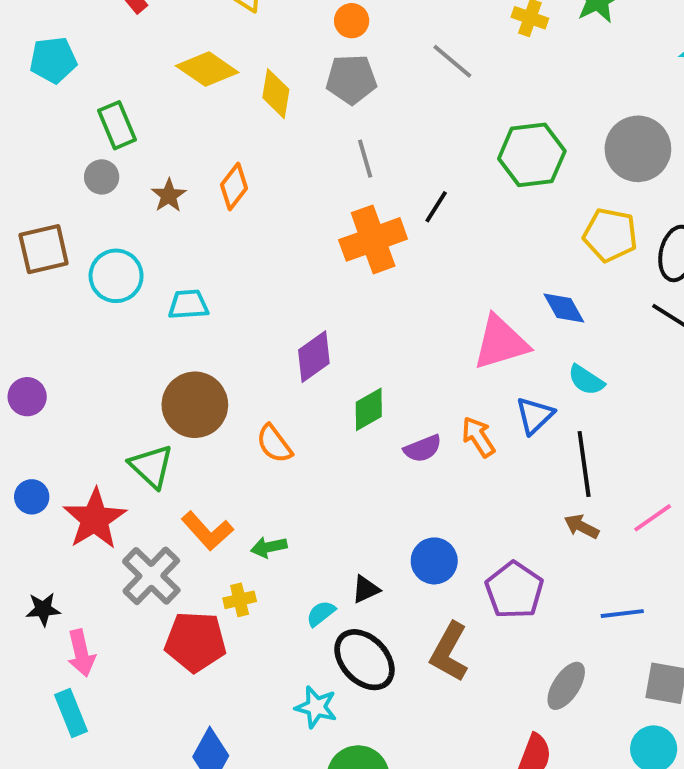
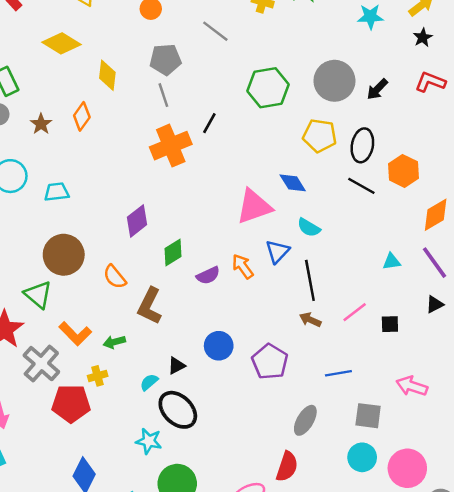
gray pentagon: (351, 79) -> (165, 59), moved
yellow diamond: (276, 94) -> (107, 75), moved
brown L-shape: (449, 652) -> (150, 306), moved

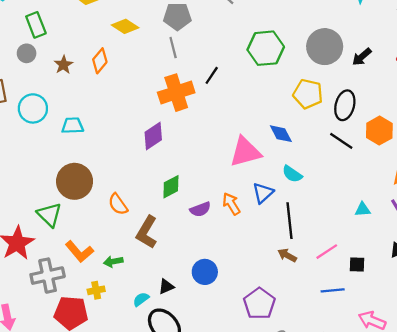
yellow diamond: (107, 75) -> (125, 26), turned -68
purple diamond: (137, 221) -> (153, 136), moved
purple pentagon: (270, 362) -> (259, 304), moved
gray cross: (41, 364) -> (48, 276), turned 32
blue line: (338, 373) -> (333, 290), moved

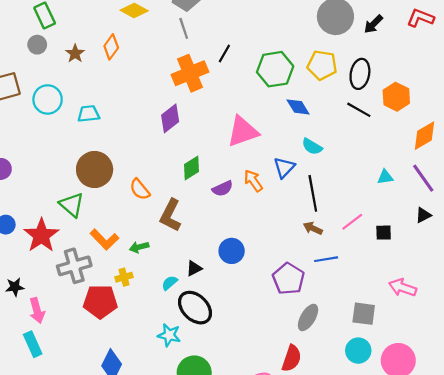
green hexagon: (266, 48) -> (275, 69), moved
pink triangle: (245, 152) -> (243, 131), moved
blue line: (333, 290) -> (326, 259), moved

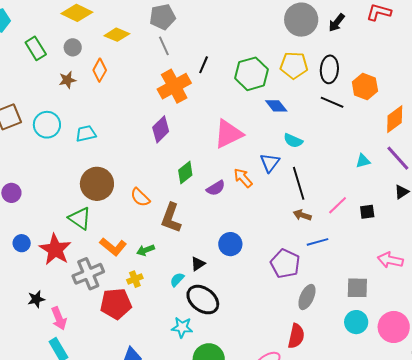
gray circle: (37, 45) -> (73, 47), moved
brown star: (75, 53) -> (67, 80), turned 30

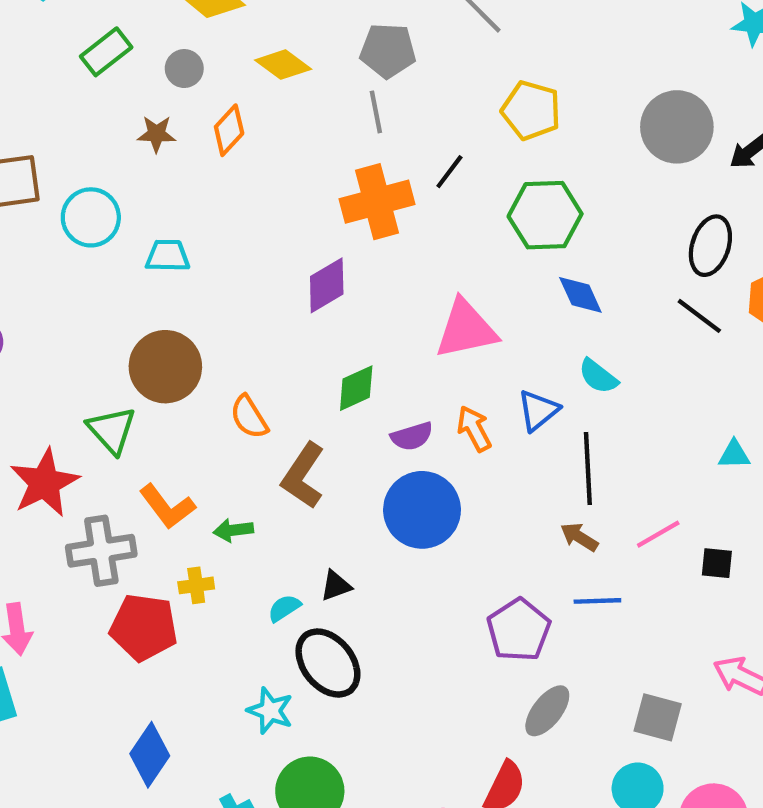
green rectangle: (36, 48) -> (106, 52), turned 70
yellow pentagon: (294, 65) -> (531, 110), moved
blue circle: (230, 244) -> (422, 510), moved, size x1.5

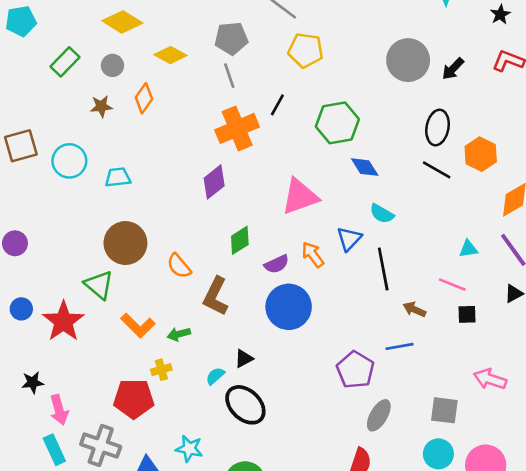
yellow pentagon: (531, 110) -> (306, 50), moved
pink line: (658, 534) -> (452, 285), moved, turned 60
brown arrow: (579, 537) -> (414, 309), moved
gray cross: (101, 551) -> (101, 445), moved, turned 36
cyan star: (270, 711) -> (189, 449), moved

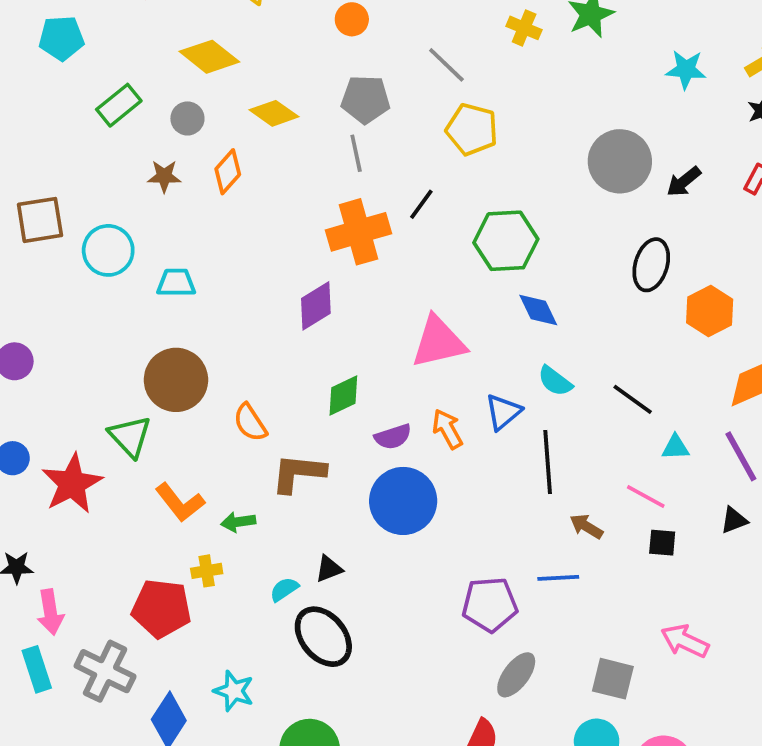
black line: (437, 170) -> (633, 399), moved
brown L-shape: (216, 296) -> (298, 473), turned 63
purple pentagon: (355, 370) -> (490, 604), turned 30

